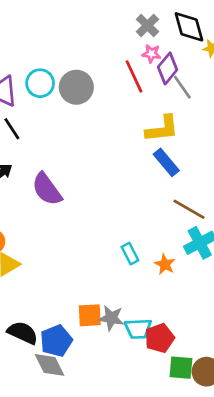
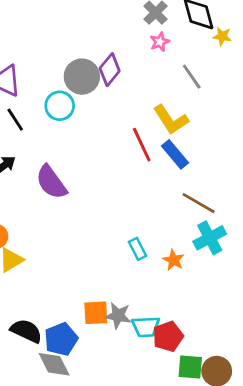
pink star: (151, 54) -> (160, 42), turned -30
purple diamond: (168, 68) -> (110, 70), moved
red line: (134, 76) -> (142, 145), moved
cyan circle: (40, 83) -> (60, 106), moved
yellow L-shape: (162, 129) -> (171, 120), turned 63

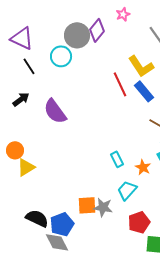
pink star: (160, 42) -> (123, 14), moved
cyan trapezoid: (146, 327) -> (127, 190), moved, turned 135

